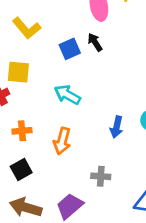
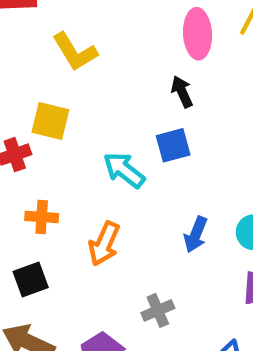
blue square: (70, 49) -> (173, 145), moved
gray cross: (101, 176) -> (158, 310), turned -36

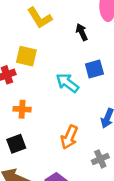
black arrow: (182, 92) -> (82, 32), moved
orange arrow: (104, 244) -> (69, 137), moved
gray cross: (158, 310) -> (100, 159), moved

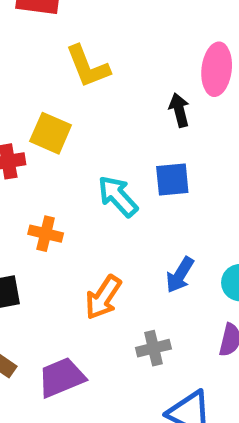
black arrow: (82, 32) -> (179, 110), moved
orange cross: (22, 109) -> (46, 234), moved

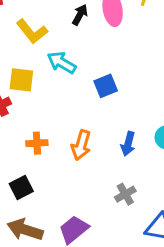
black arrow: (179, 110) -> (80, 15), moved, turned 60
cyan arrow: (118, 196) -> (62, 63), moved
orange arrow: (103, 297) -> (81, 145), moved

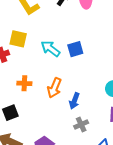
cyan arrow: (62, 63) -> (51, 49), moved
blue arrow: (128, 144) -> (74, 101), moved

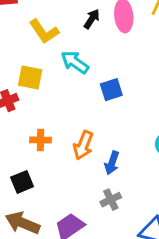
cyan arrow: (51, 49) -> (75, 62), moved
gray cross: (81, 124) -> (111, 200), moved

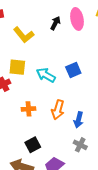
cyan arrow: (75, 62) -> (46, 75), moved
black square: (22, 182) -> (33, 145), moved
gray cross: (111, 200) -> (80, 145), turned -32

